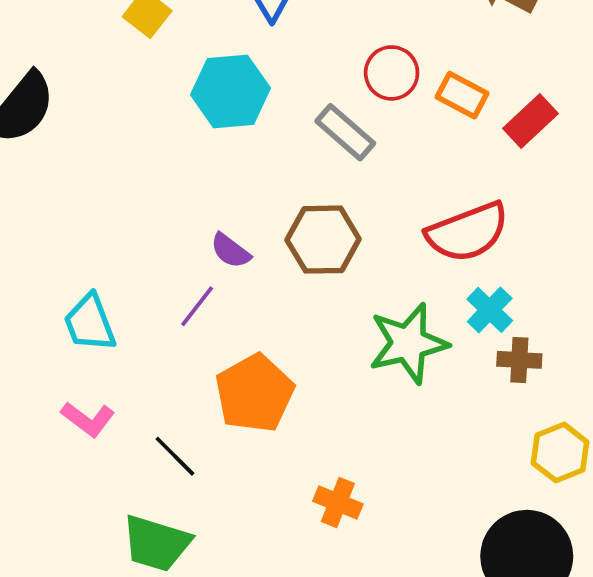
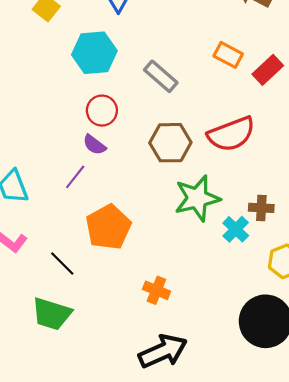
red circle: (392, 73) -> (102, 111), moved
brown hexagon: (323, 240) -> (170, 143), moved
cyan cross: (490, 310) -> (236, 229), moved

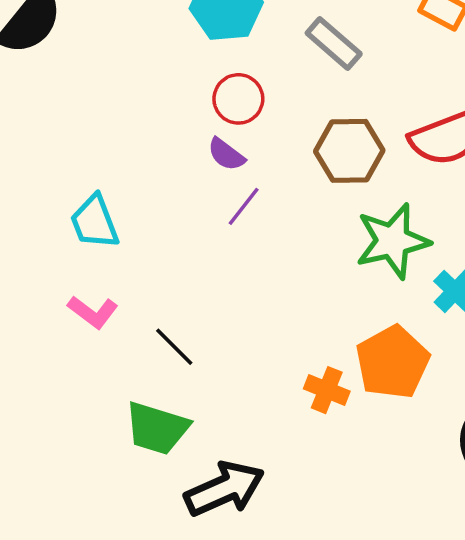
purple line: (75, 177) -> (244, 206), moved
orange pentagon: (108, 227) -> (393, 362), moved
black arrow: (163, 351) -> (225, 489), moved

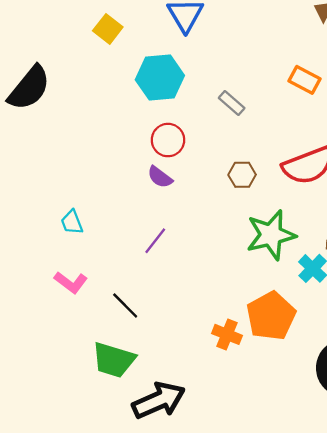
gray rectangle: (334, 43) -> (232, 103), size x0.7
brown hexagon: (349, 151) -> (242, 175), size x0.6
purple line: (244, 206) -> (155, 241), moved
cyan trapezoid: (95, 222) -> (72, 222), size x0.7

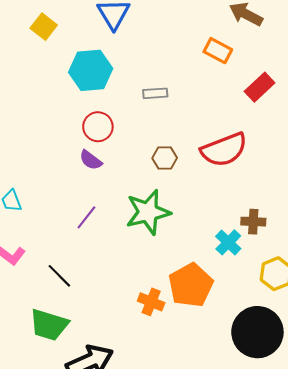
orange rectangle: (305, 80) -> (218, 51), moved
gray rectangle: (232, 103) -> (155, 93), turned -45
green star: (271, 235) -> (148, 212), moved

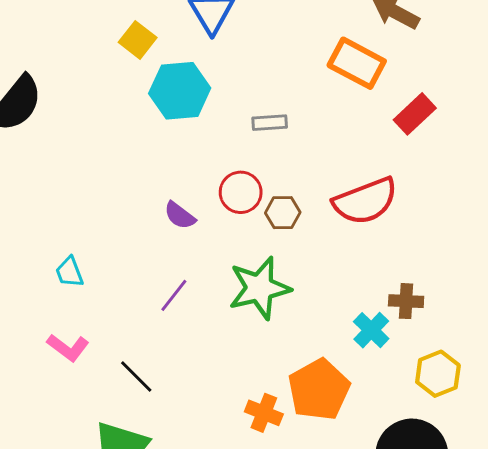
yellow square: (44, 27) -> (138, 40), moved
orange rectangle: (218, 51) -> (357, 63), size x1.4
red circle: (98, 127) -> (241, 192), moved

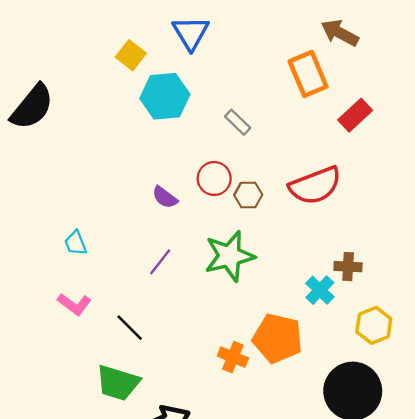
orange rectangle: (357, 63) -> (308, 74), turned 39
gray rectangle: (270, 123) -> (238, 122), turned 48
orange pentagon: (319, 390) -> (278, 338), turned -30

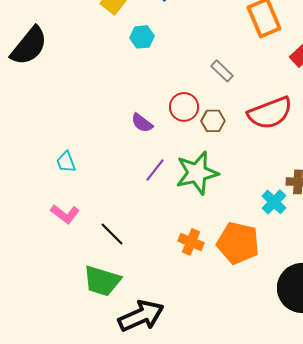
cyan hexagon: (165, 96) -> (142, 37), size x0.6
gray rectangle: (238, 122) -> (222, 71), moved
purple line: (160, 262) -> (155, 170), moved
orange cross: (233, 357) -> (191, 242), moved

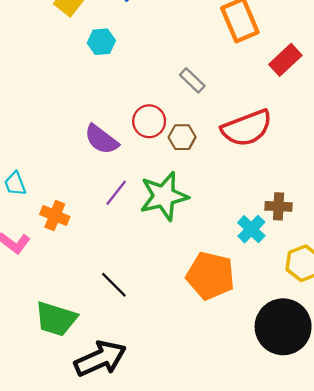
purple semicircle: (142, 123) -> (101, 139), size x1.4
black line: (112, 234) -> (114, 285), moved
orange cross: (191, 242) -> (55, 216), moved

